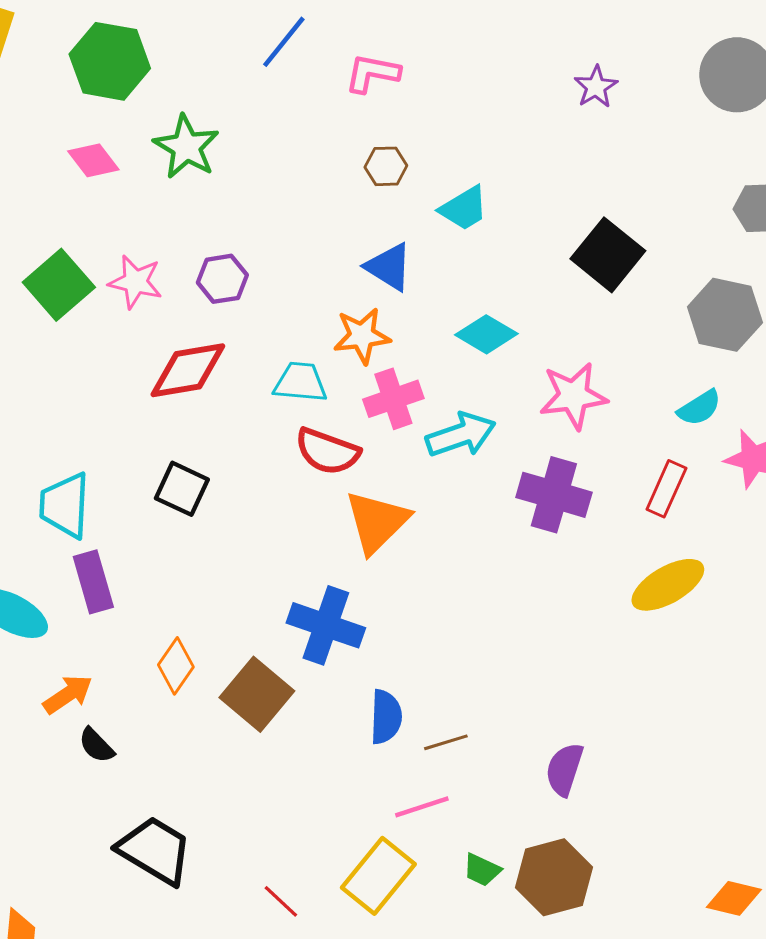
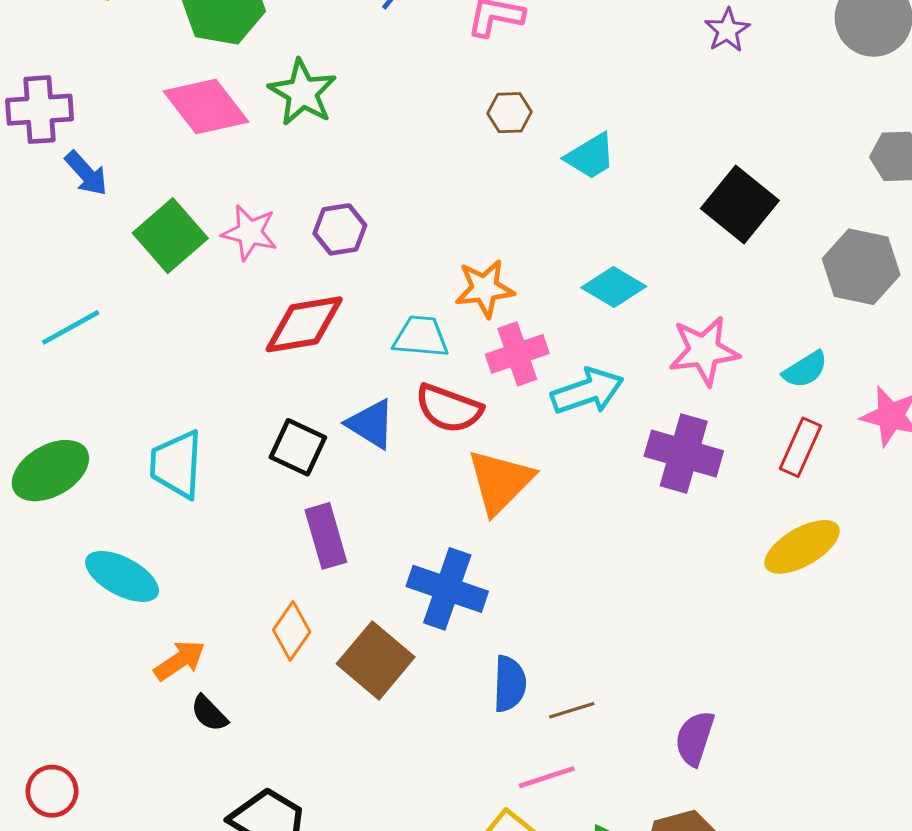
pink diamond: (93, 160) -> (206, 106), size x1.6
blue triangle: (389, 267) -> (371, 424), moved
cyan semicircle: (699, 408) -> (805, 369), moved
purple rectangle: (93, 582) -> (326, 536), moved

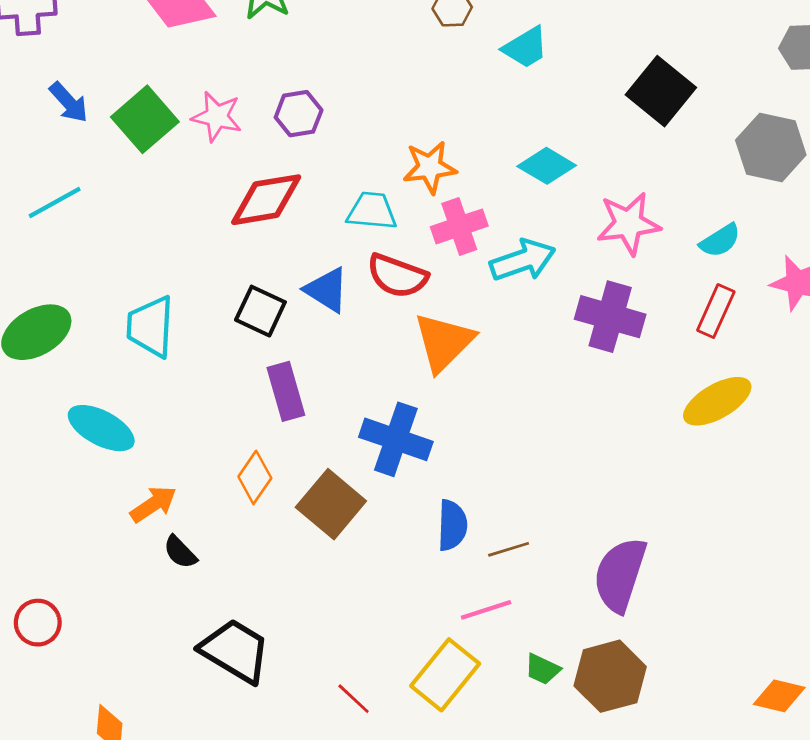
blue arrow: (86, 173) -> (69, 102), moved
purple semicircle: (695, 738) -> (620, 575), size x1.5

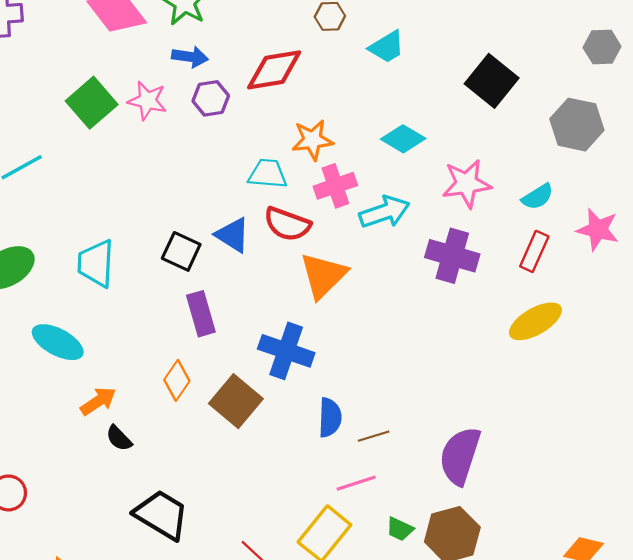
blue arrow: (69, 102) -> (190, 57), moved, turned -40
red diamond: (266, 200) -> (274, 70), moved

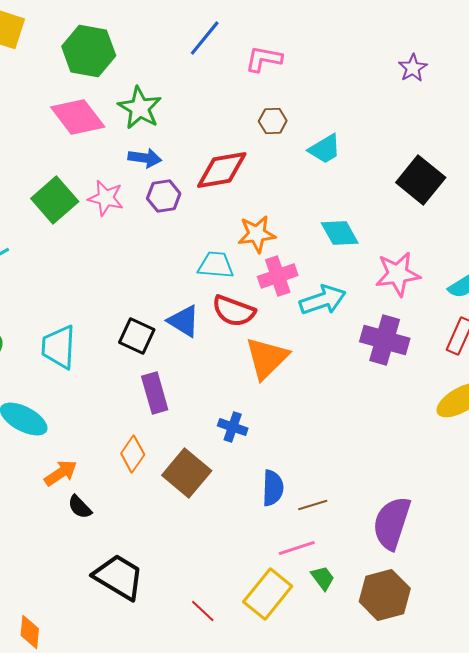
cyan diamond: (403, 139) -> (340, 233), turned 30
blue cross: (286, 351) -> (233, 427), size x0.6
green trapezoid: (400, 529) -> (323, 578), moved, turned -152

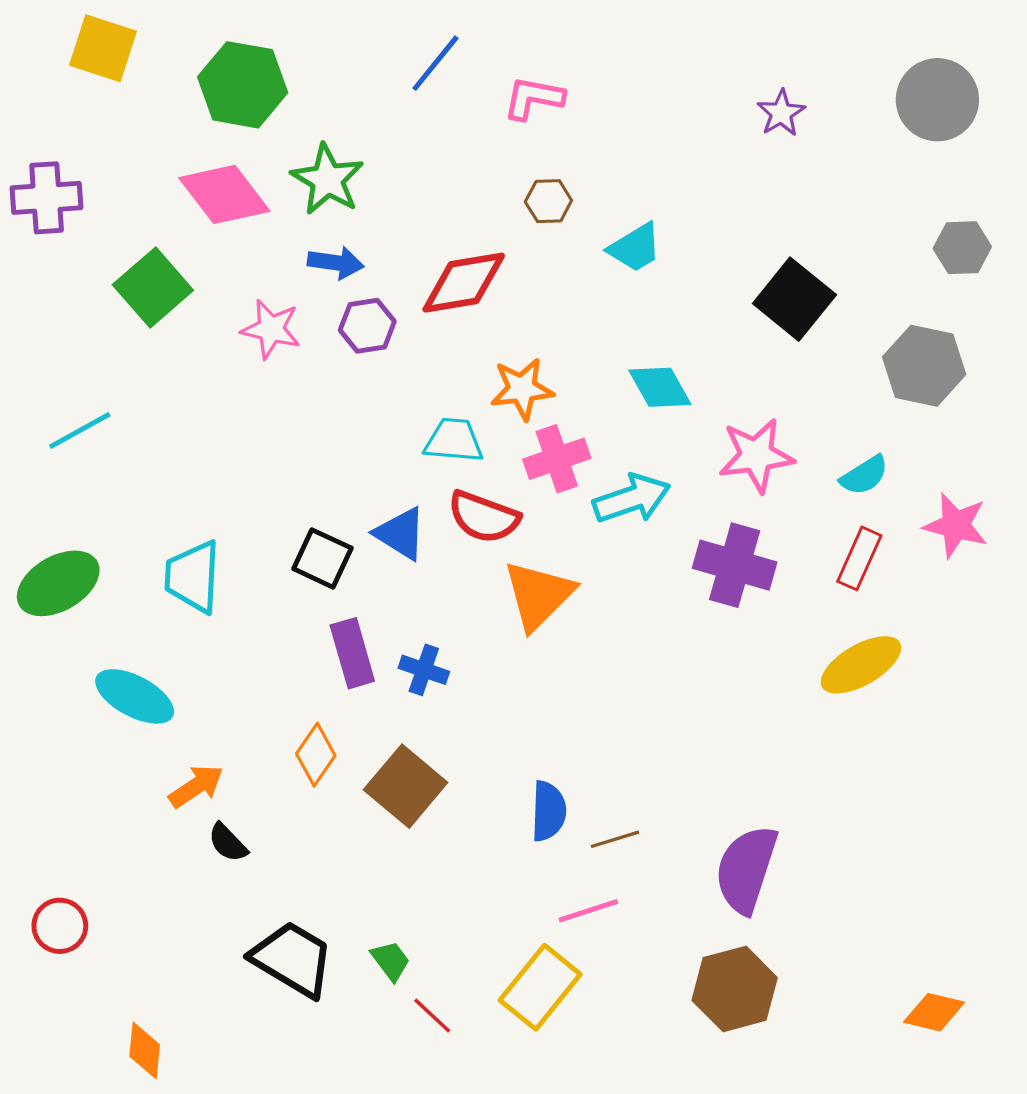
green square: (55, 200) -> (153, 288), moved
blue cross: (233, 427) -> (424, 670), moved
green trapezoid: (323, 578) -> (391, 961), moved

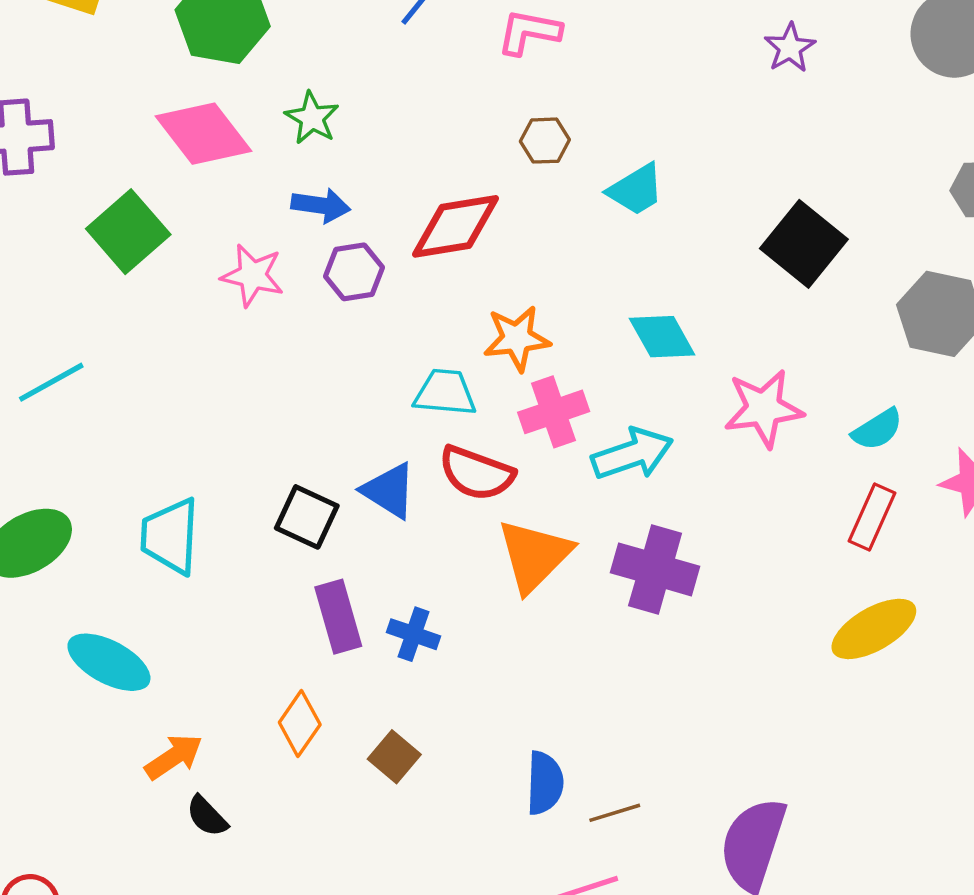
green star: (327, 180) -> (312, 118), size x0.7
purple cross: (735, 565) -> (655, 569), moved
brown square: (406, 786) -> (394, 757), size x0.6

